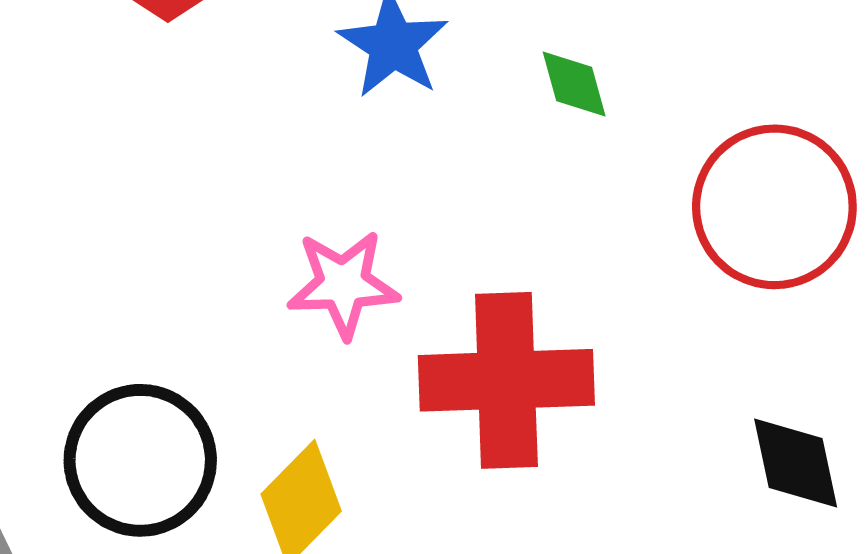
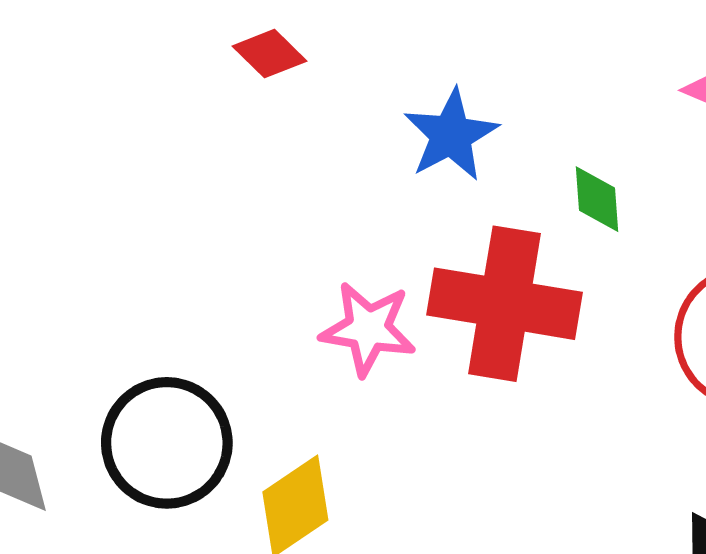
red cross: (506, 380) -> (505, 304), moved

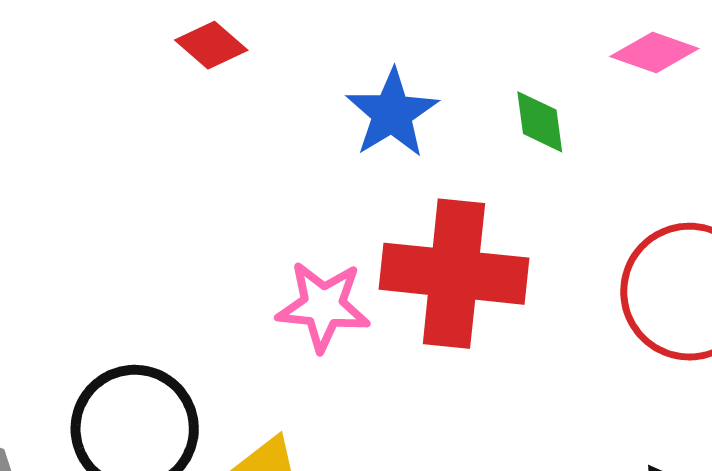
green diamond: (597, 199) -> (540, 122), moved

